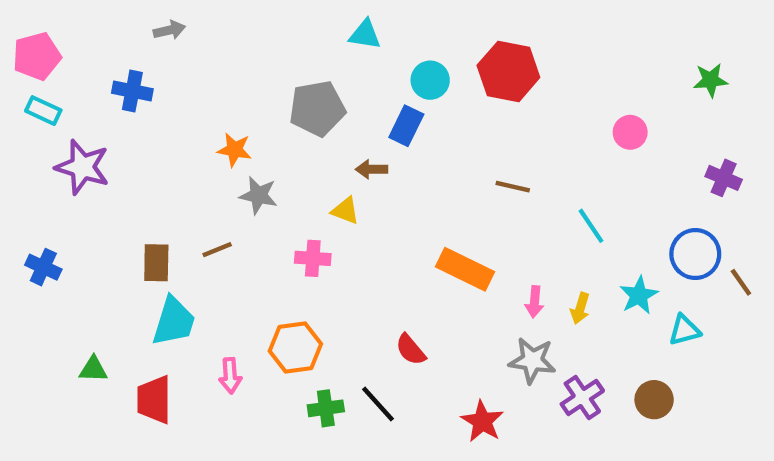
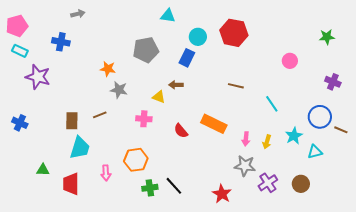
brown arrow: (371, 169) -> (176, 85), moved
brown line: (741, 282) -> (341, 130), turned -32
red semicircle: (411, 350) -> (181, 131), moved

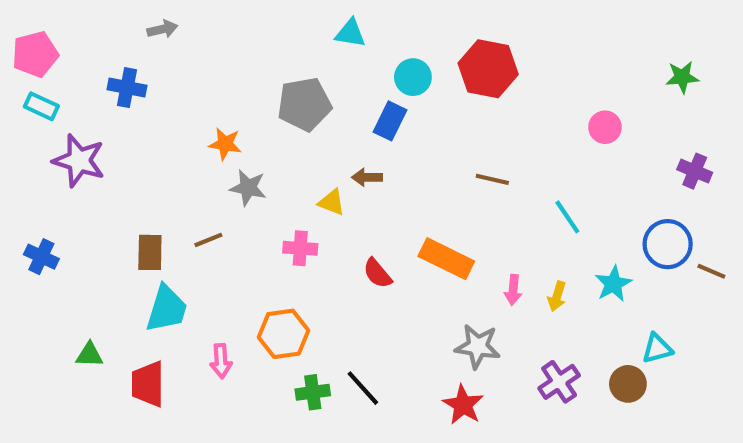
cyan triangle: (315, 152) -> (657, 348), moved
gray star: (245, 166) -> (478, 346), moved

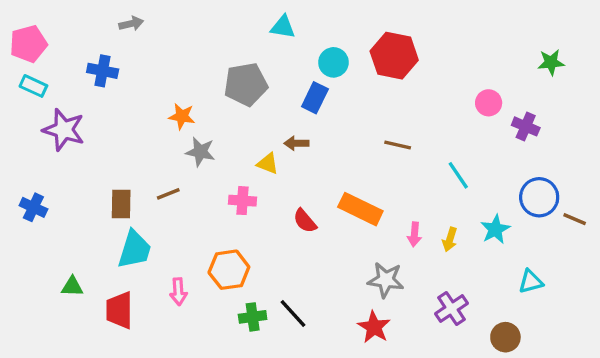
purple cross: (695, 171) -> (526, 126), moved
brown circle: (628, 384) -> (505, 337), moved

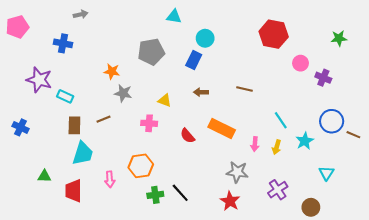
red hexagon: (394, 56) -> (274, 34), moved
cyan rectangle: (33, 86) -> (65, 96), moved
brown arrow: (296, 143) -> (201, 92), moved
cyan line: (458, 175) -> (281, 120), moved
cyan triangle: (531, 282) -> (326, 173), turned -42

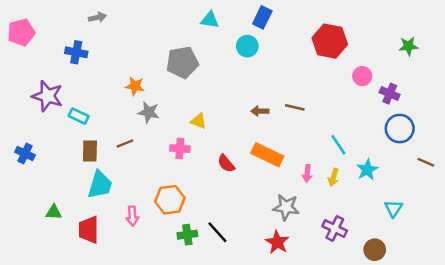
blue rectangle: (194, 60) -> (262, 17), moved
brown arrow: (201, 92) -> (260, 111), moved
blue circle: (332, 121) -> (400, 129), moved
purple cross: (278, 190) -> (335, 228), turned -30

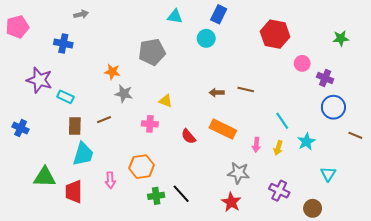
green triangle: (54, 212) -> (45, 177), size x1.6

